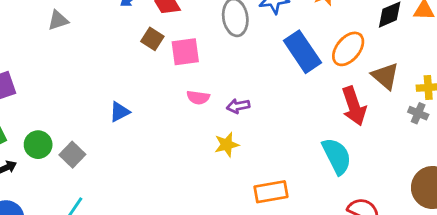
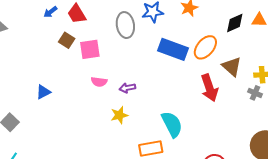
blue rectangle: (302, 52) -> (173, 49), turned -36
cyan semicircle: (337, 156) -> (172, 124), moved

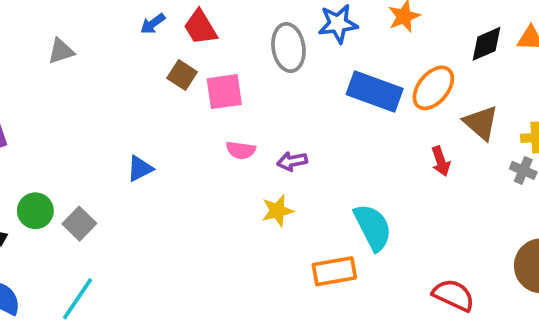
red arrow: (209, 88) -> (441, 161), size x0.6

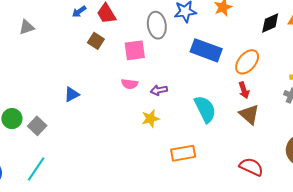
orange ellipse: (433, 88) -> (247, 62), moved
pink square: (224, 92) -> (135, 50), moved
brown triangle: (481, 123) -> (249, 114), moved
cyan semicircle: (373, 227) -> (205, 109), moved

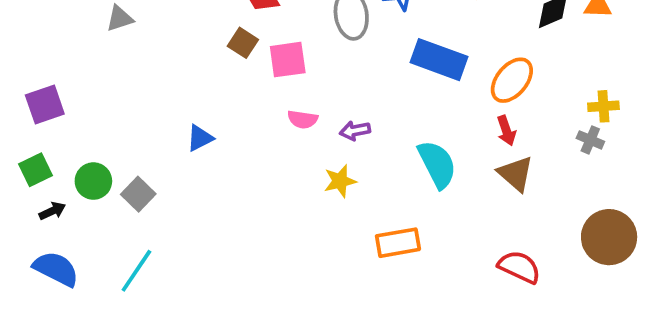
pink square: (135, 50) -> (288, 60), moved

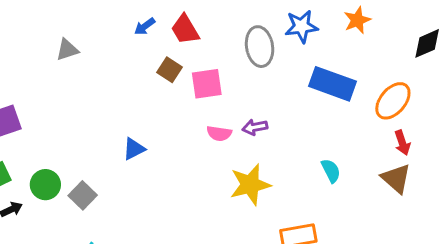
purple arrow: (355, 131) -> (255, 127), moved
red arrow: (506, 131) -> (402, 143), moved
cyan semicircle: (437, 164) -> (331, 171), size x0.6
yellow star: (340, 181) -> (250, 185), size x1.5

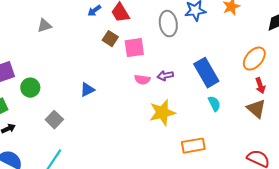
blue rectangle: (332, 84) -> (206, 73), moved, turned 40
green circle: (45, 185) -> (30, 88), moved

